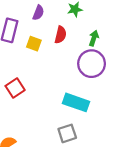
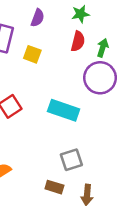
red semicircle: (60, 35) -> (78, 41), moved
cyan rectangle: (76, 102) -> (64, 110), moved

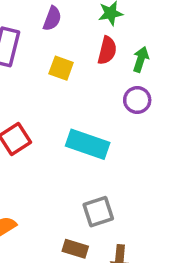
yellow square: (32, 54) -> (61, 68), moved
purple circle: (100, 78) -> (137, 100), size x0.6

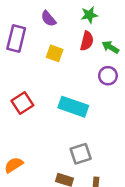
purple semicircle: (52, 19) -> (48, 19), turned 119
green arrow: (141, 59) -> (110, 47), turned -77

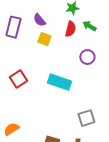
purple semicircle: (48, 19) -> (39, 20), moved
green arrow: (110, 47) -> (89, 26), moved
gray square: (81, 154) -> (86, 118), moved

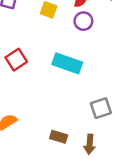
purple circle: (87, 57) -> (83, 21), moved

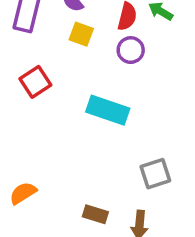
red square: (16, 60) -> (35, 82), moved

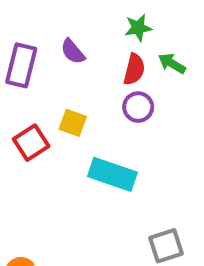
yellow square: (81, 34) -> (73, 123), moved

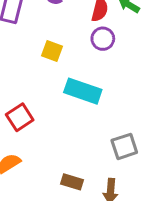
red square: (31, 143) -> (20, 117), moved

